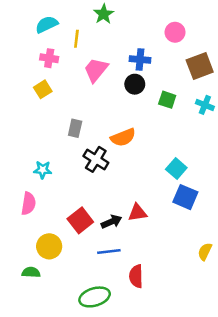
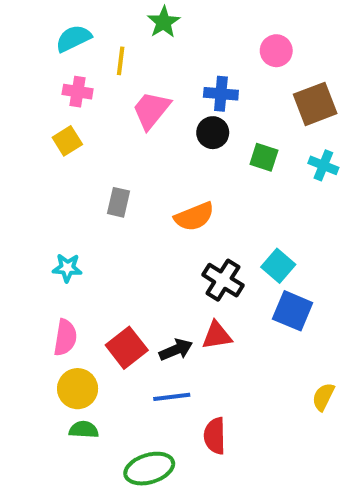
black cross: (96, 159) -> (223, 280), moved
pink semicircle: (28, 204) -> (65, 337), moved
green semicircle: (31, 272) -> (84, 430), moved

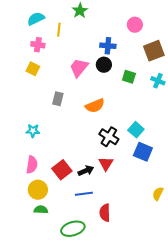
pink trapezoid: (151, 110) -> (79, 68), moved
yellow square: (67, 141) -> (33, 69), turned -32
red triangle: (217, 335) -> (106, 164), turned -49

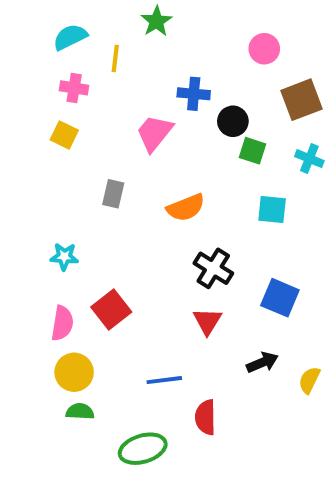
blue cross: (108, 46) -> (194, 94), moved
black circle: (104, 65) -> (233, 121), moved
cyan square: (136, 130) -> (272, 210), moved, turned -35
red square: (62, 170) -> (111, 309), moved
black arrow: (86, 171) -> (262, 362), moved

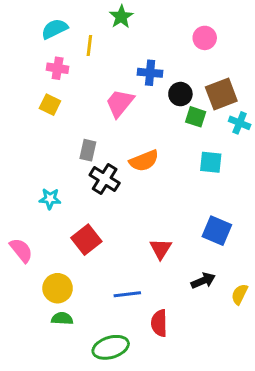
brown square: (302, 100) -> (221, 94), moved
black cross: (213, 268) -> (105, 179), moved
pink semicircle: (62, 323) -> (21, 250), moved, turned -48

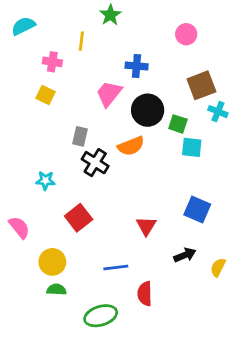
cyan semicircle: (55, 29) -> (23, 26), moved
black circle: (180, 94) -> (148, 110), moved, size x1.5
green square: (196, 117) -> (178, 124), moved

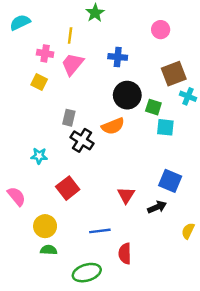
pink trapezoid: (109, 94) -> (72, 64), moved
black arrow: (185, 255) -> (157, 207), moved

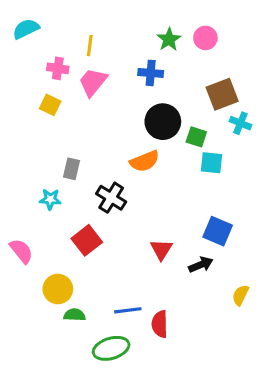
green star: (95, 13) -> (169, 39), moved
gray rectangle: (69, 118) -> (72, 169), moved
black cross: (82, 140) -> (111, 198), moved
blue line: (100, 231) -> (128, 310), moved
green semicircle: (49, 250) -> (75, 315), moved

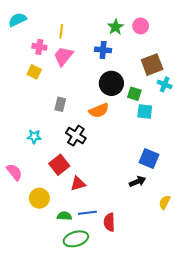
gray rectangle: (72, 169) -> (60, 104), moved
red triangle: (161, 249) -> (78, 184), moved, turned 42
green semicircle: (75, 315) -> (64, 216), moved

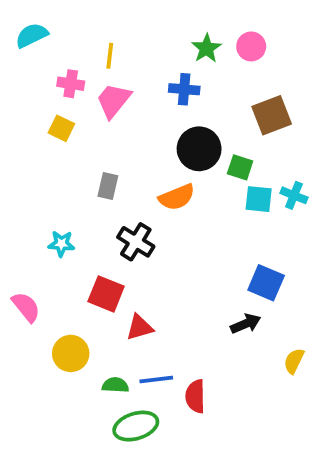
cyan cross: (165, 84) -> (294, 195), moved
red square: (59, 165) -> (106, 294), turned -30

